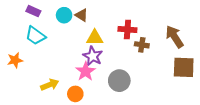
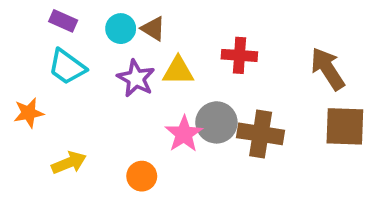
brown cross: (142, 45) -> (261, 134), moved, size x1.6
purple star: (93, 56) -> (136, 78), moved
pink star: (86, 71) -> (184, 134), moved
gray circle: (119, 81) -> (216, 122), moved
yellow arrow: (50, 85) -> (69, 163), moved

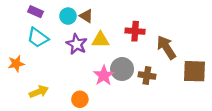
brown arrow: (328, 69) -> (166, 47), moved
brown cross: (261, 134) -> (147, 76), size x0.7

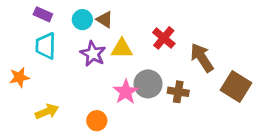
red cross: (135, 31) -> (164, 38), turned 36
cyan trapezoid: (38, 38) -> (46, 46), turned 55
brown square: (195, 71) -> (236, 87), turned 30

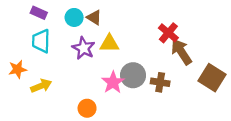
red cross: (164, 38) -> (168, 33), moved
yellow arrow: (47, 111) -> (41, 86), moved

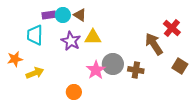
purple rectangle: (39, 13) -> (49, 15), moved, turned -32
red cross: (168, 33) -> (172, 28), moved
brown square: (212, 78) -> (180, 66), size x0.7

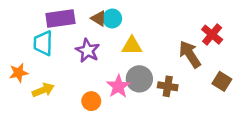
purple rectangle: (49, 15) -> (60, 18), size x1.6
cyan circle: (63, 15) -> (112, 18), moved
yellow triangle: (93, 37) -> (132, 46), moved
orange circle: (74, 92) -> (91, 101), moved

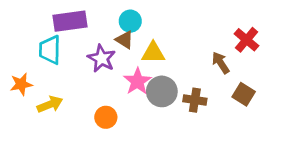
brown triangle: (99, 18) -> (125, 40), moved
brown arrow: (190, 54) -> (221, 63), size x0.7
brown square: (222, 81) -> (244, 94), moved
pink star: (118, 86) -> (137, 81), moved

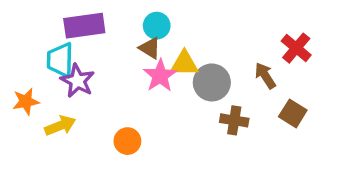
purple star: (102, 58) -> (77, 81), moved
pink star: (137, 81) -> (160, 76), moved
gray circle: (162, 91) -> (212, 82), moved

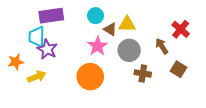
brown triangle: (150, 48) -> (110, 29), moved
yellow triangle: (184, 64) -> (127, 24), moved
orange circle: (127, 141) -> (90, 77), moved, size x1.6

